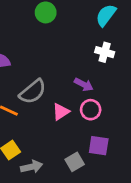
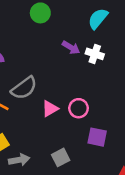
purple arrow: (84, 85) -> (71, 48), moved
purple square: (99, 146) -> (97, 137), moved

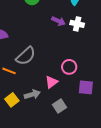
pink triangle: (50, 109) -> (51, 82), moved
gray arrow: (19, 160) -> (32, 94), moved

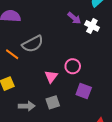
pink triangle: (51, 82) -> (51, 77), turned -32
gray arrow: (32, 94) -> (27, 106), moved

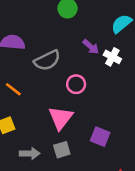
gray semicircle: (33, 44) -> (47, 60), moved
pink circle: (73, 66) -> (76, 84), moved
pink triangle: (51, 77) -> (61, 118), size x1.5

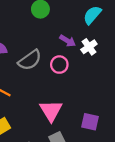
white cross: (112, 57) -> (89, 47), turned 35
pink circle: (76, 84) -> (59, 65), moved

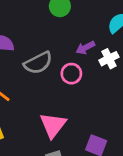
purple arrow: (68, 41) -> (85, 48), turned 112

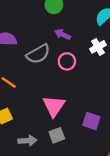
purple arrow: (85, 48) -> (63, 34), moved, turned 56

